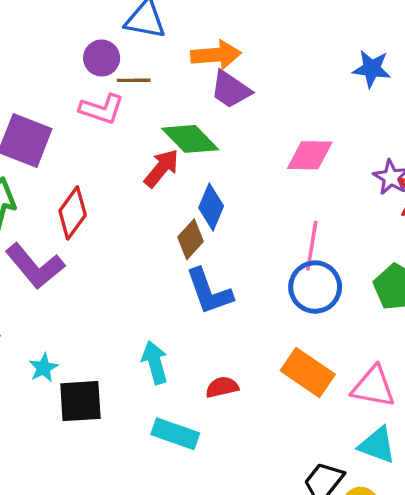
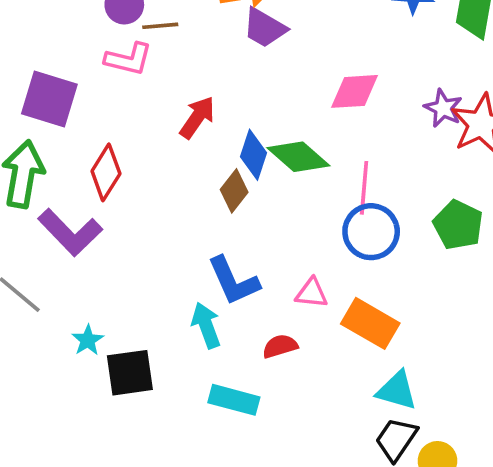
green diamond: (190, 139) -> (298, 157), moved
blue L-shape: (209, 292) -> (233, 281), moved
pink triangle: (373, 387) -> (312, 293), moved, size x0.7
cyan triangle: (377, 445) -> (397, 391), moved

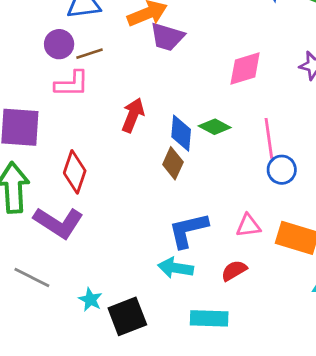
green diamond: (298, 157) -> (215, 127), size x0.7
blue circle: (371, 232) -> (282, 170), size x0.7
blue L-shape: (233, 281) -> (188, 230), turned 114
cyan arrow: (206, 325) -> (176, 268), turned -48

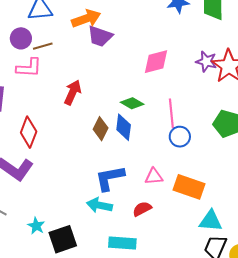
blue diamond: (181, 133) -> (124, 127), moved

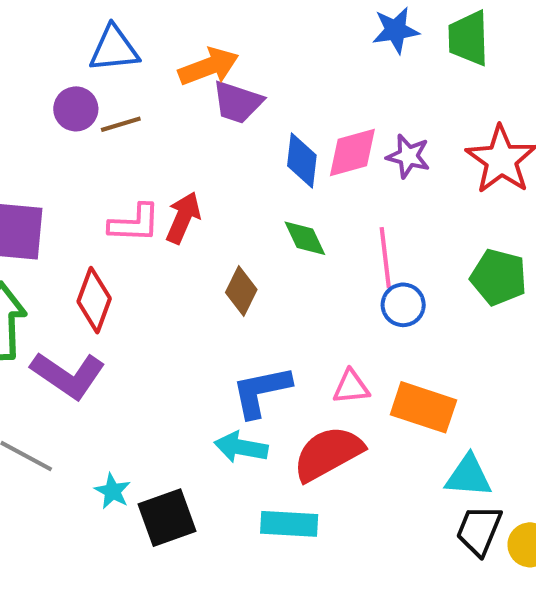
purple star: (206, 61) -> (408, 156), moved
pink L-shape: (29, 68) -> (135, 223), moved
green diamond: (132, 103) -> (305, 238), turned 35
blue diamond: (124, 127) -> (302, 160), moved
red semicircle: (142, 209) -> (328, 453), size x1.8

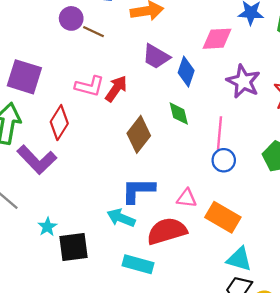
purple trapezoid: (237, 102) -> (156, 57), moved
brown line: (121, 124) -> (93, 32), turned 30
pink diamond: (352, 153) -> (217, 39), moved
purple star: (408, 156) -> (243, 81), size x1.4
brown diamond: (241, 291) -> (139, 134), size x1.4

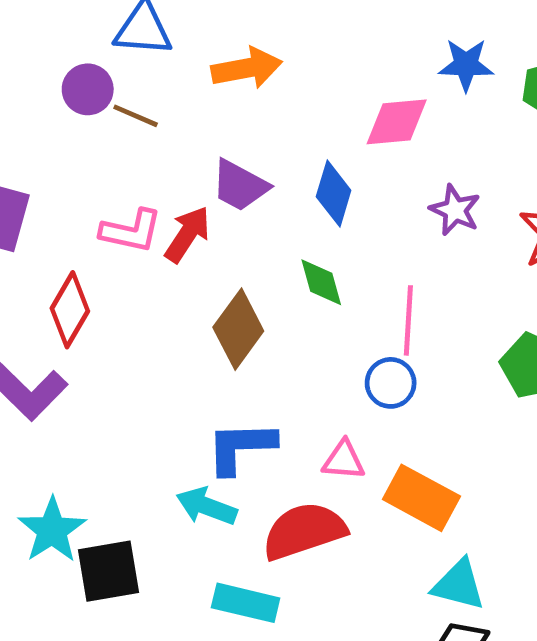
purple trapezoid: (156, 57) -> (240, 186), moved
purple star: (243, 81) -> (455, 210), size x0.7
blue circle: (224, 160) -> (391, 383), moved
cyan star: (47, 227) -> (52, 530), size x1.6

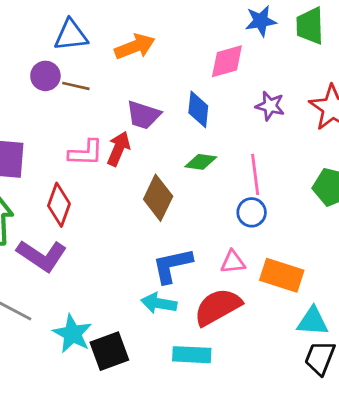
green diamond: (321, 282) -> (201, 162), turned -56

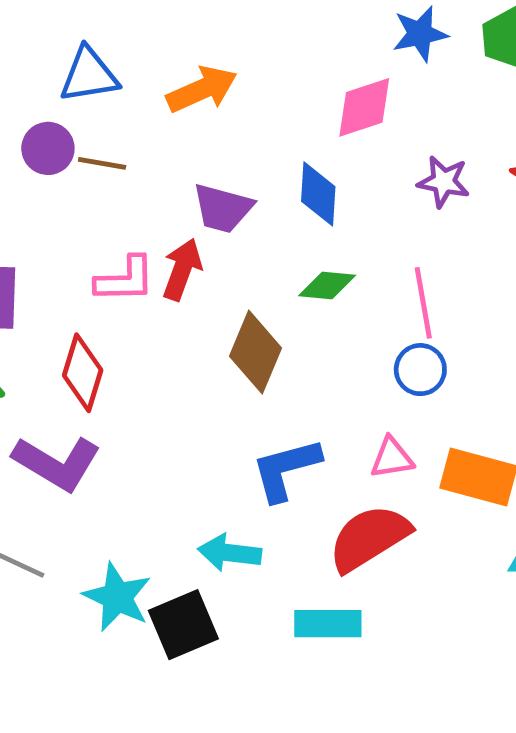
cyan arrow: (159, 303) -> (230, 553), moved

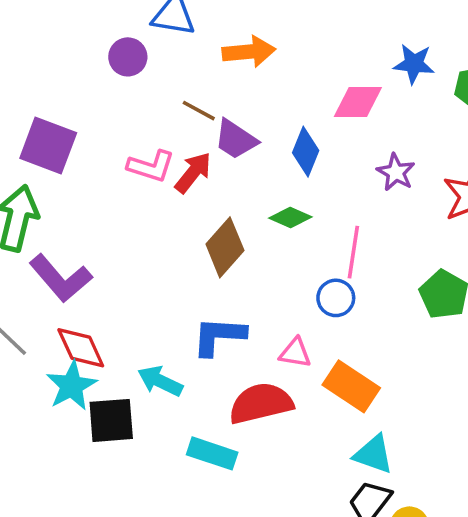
brown line: (102, 163) -> (199, 111), moved
red diamond: (83, 373) -> (81, 348), moved, turned -60

